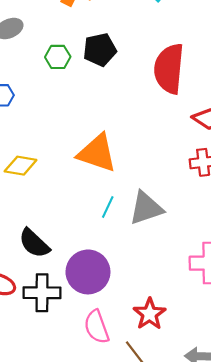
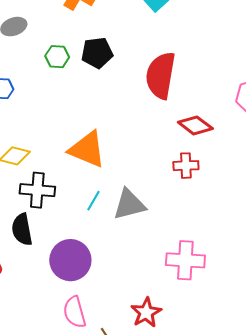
black semicircle: (34, 243) -> (22, 229), turned 32
black cross: (42, 293) -> (37, 190), moved
red star: (150, 314) -> (146, 313), moved

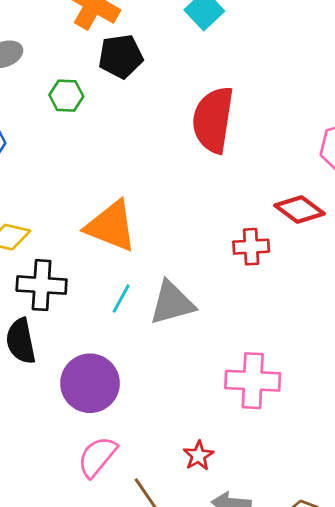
black pentagon: (97, 53) -> (121, 56), moved
red diamond: (195, 125) -> (300, 210), moved
pink semicircle: (75, 312) -> (97, 457), turned 56
red star: (146, 313) -> (198, 456), size x0.7

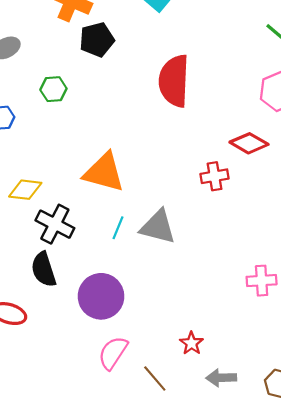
green hexagon: (66, 96) -> (53, 89), moved
black cross: (42, 285) -> (55, 224), turned 30
gray triangle: (172, 303) -> (158, 227), turned 36
pink cross: (253, 381) -> (262, 281), moved, size x0.7

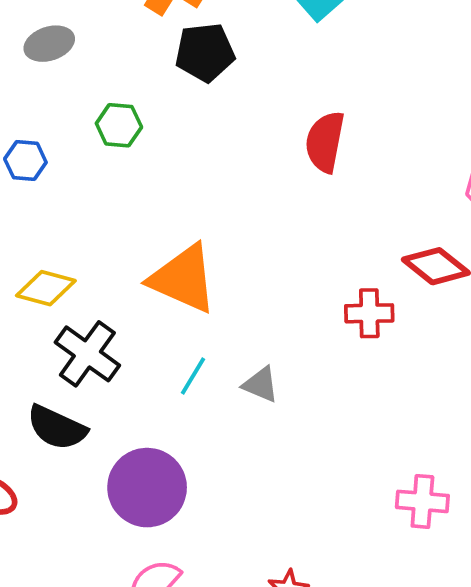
red semicircle: (174, 81) -> (325, 142), size x0.7
gray triangle: (158, 227) -> (261, 385), size x0.6
black semicircle: (44, 269) -> (57, 428), turned -56

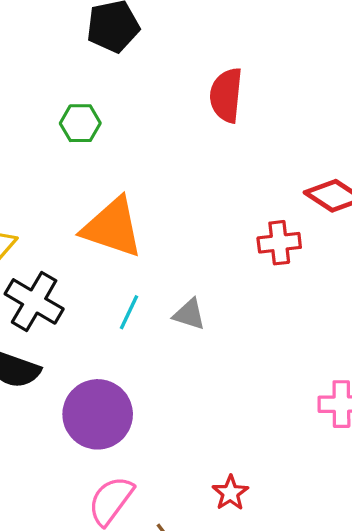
green hexagon: (119, 125) -> (80, 123), moved

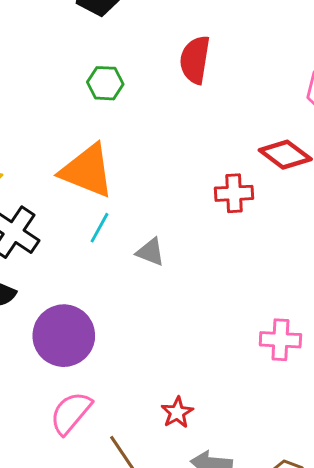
green hexagon: (80, 123) -> (105, 83), moved
cyan line: (129, 312) -> (99, 228), moved

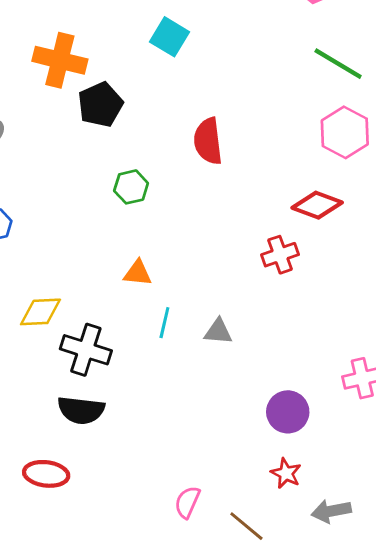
orange triangle: (87, 171) -> (138, 273), size x0.5
purple circle: (64, 336) -> (288, 412), moved, size x0.7
pink semicircle: (71, 413) -> (187, 502), size x0.7

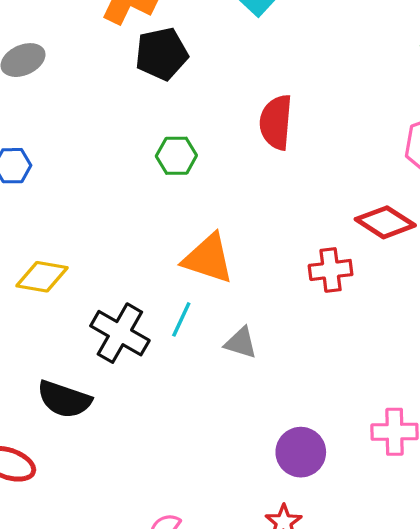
orange triangle: (138, 273) -> (208, 259), moved, size x1.6
black cross: (86, 350) -> (120, 333), moved

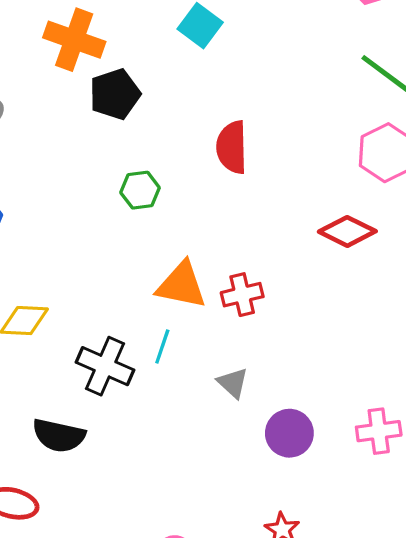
red cross: (331, 270) -> (242, 295), moved
gray triangle: (241, 343) -> (233, 383), moved, turned 32
purple circle: (301, 452) -> (289, 433), moved

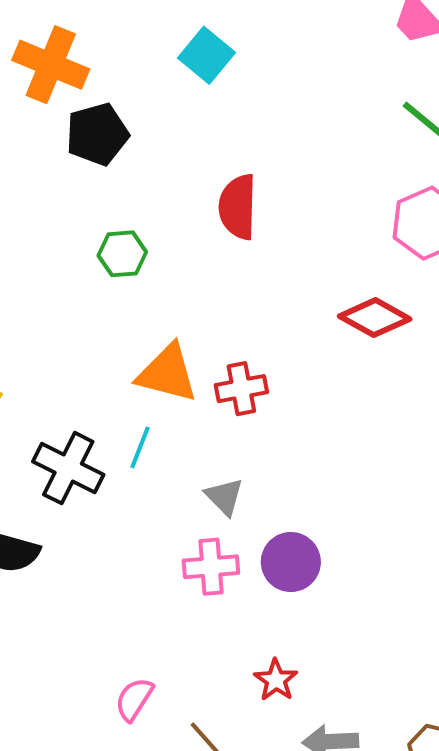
pink cross: (379, 431) -> (211, 567), moved

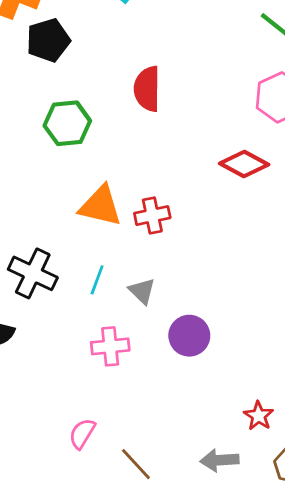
green hexagon: (122, 254) -> (67, 123), size x1.4
cyan line: (140, 447) -> (97, 280), moved
pink cross: (211, 567) -> (110, 346), moved
red star: (276, 680) -> (259, 416), moved

